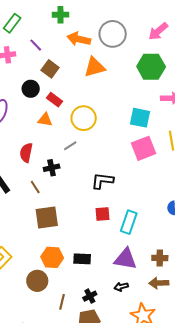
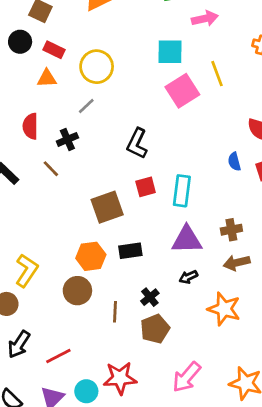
black L-shape: (102, 181) -> (137, 144), turned -60
brown square: (47, 218) -> (107, 207), moved

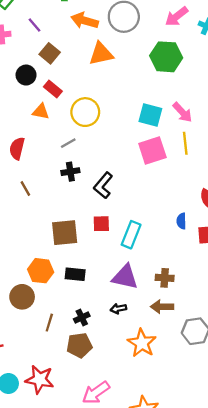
pink arrow: (205, 19) -> (182, 112), moved, turned 45
black cross: (67, 139) -> (70, 172), moved

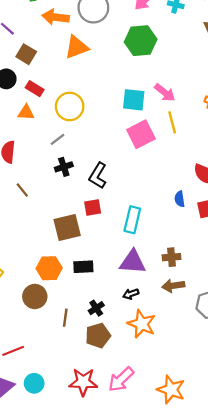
red square: (101, 224) -> (93, 207), moved
orange star: (142, 343) -> (142, 324), moved
red star: (40, 379) -> (83, 382), moved

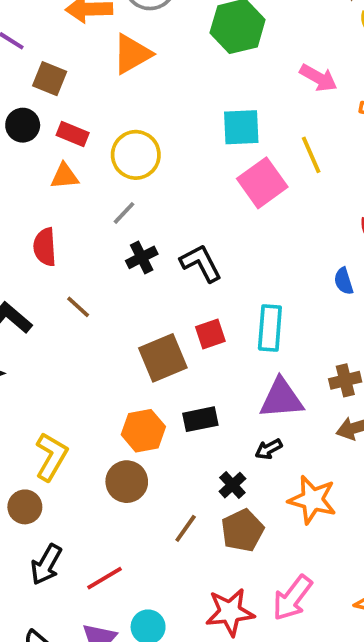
pink arrow: (165, 92) -> (318, 78), moved
black L-shape: (98, 176) -> (201, 263), turned 130
red square: (93, 207) -> (210, 334), moved
black arrow: (131, 294) -> (269, 449), moved
brown line: (65, 318) -> (186, 528), moved, turned 36

